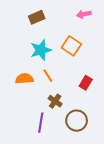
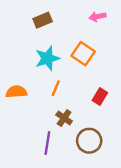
orange line: (48, 76) -> (56, 88), turned 56
orange semicircle: (24, 79) -> (16, 92), moved

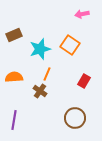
brown rectangle: (43, 20) -> (14, 35), moved
brown cross: (64, 118) -> (40, 91), moved
purple line: (47, 143) -> (14, 120), moved

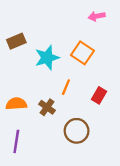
orange line: (47, 74) -> (66, 87), moved
orange semicircle: (14, 77) -> (16, 104), moved
brown circle: (75, 118) -> (77, 131), moved

